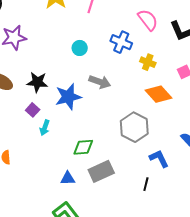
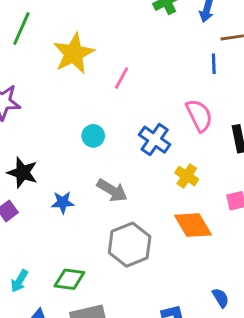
blue star: (68, 97) -> (63, 202), size x0.6
gray hexagon: (134, 127) -> (130, 245), moved
cyan arrow: (45, 128) -> (19, 281), moved

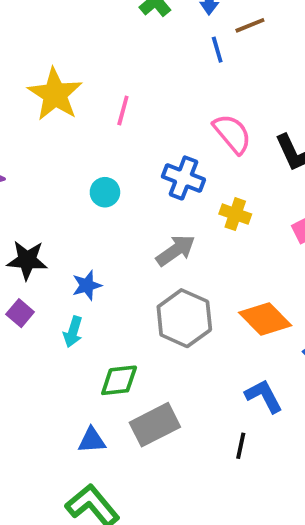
blue line: (214, 64) -> (217, 50), moved
gray arrow: (112, 190) -> (176, 250), moved, turned -52
orange diamond: (193, 225) -> (265, 319), moved
cyan arrow: (19, 281) -> (73, 332), moved

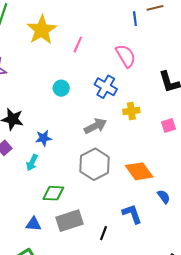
pink semicircle: (232, 134) -> (126, 56), moved
yellow cross: (235, 214) -> (131, 111), turned -35
black line: (241, 446) -> (104, 233), moved

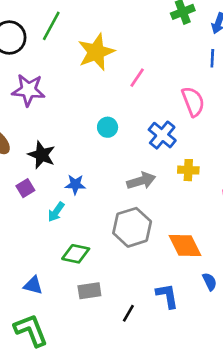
gray rectangle: (70, 221) -> (89, 291), size x0.7
blue triangle: (33, 224) -> (33, 285), moved

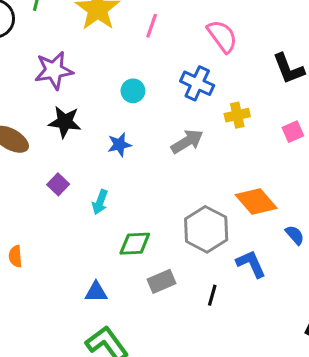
purple star: (28, 90) -> (54, 70), moved
black star: (42, 155) -> (65, 122), moved
blue star: (75, 184) -> (119, 145), moved
gray hexagon: (132, 227) -> (206, 229), moved

